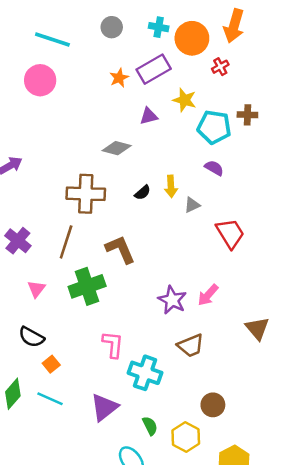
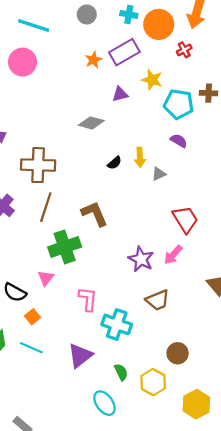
brown cross: (86, 194) -> (38, 165), moved
red trapezoid: (230, 233) -> (185, 219), moved
pink triangle: (36, 289) -> (46, 278), moved

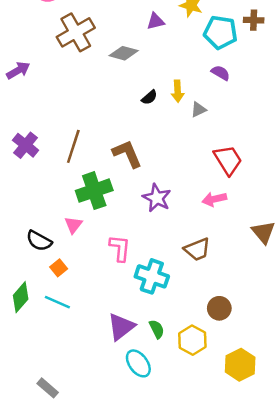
brown cross: (38, 165) -> (76, 32), moved, turned -32
pink arrow: (173, 255) -> (214, 199), turned 35
purple star: (141, 259) -> (157, 198), moved
purple triangle: (80, 355) -> (121, 327), moved

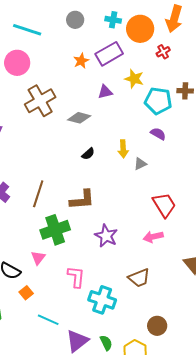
black semicircle: (149, 97) -> (88, 154), moved
brown L-shape: (127, 154) -> (82, 200), turned 108
cyan line: (57, 302) -> (48, 320), moved

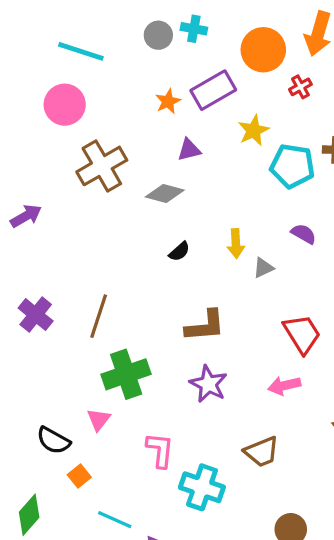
cyan cross: (113, 20) -> (194, 29), moved
yellow star: (134, 79) -> (254, 130), turned 30
purple triangle: (105, 92) -> (189, 150), moved
purple semicircle: (158, 134) -> (304, 234), moved
brown L-shape: (82, 200) -> (205, 326), moved

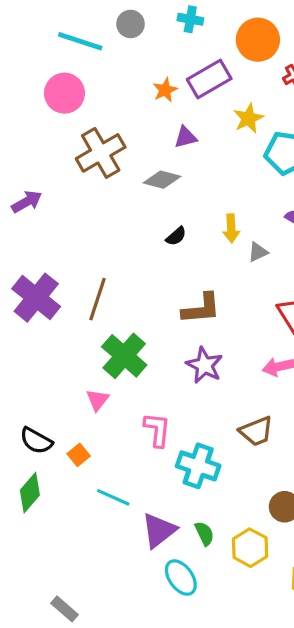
gray circle: (158, 35) -> (131, 24), moved
purple cross: (36, 315) -> (36, 298), size x1.4
green cross: (126, 374) -> (124, 356), turned -30
black semicircle: (53, 440) -> (36, 441), moved

